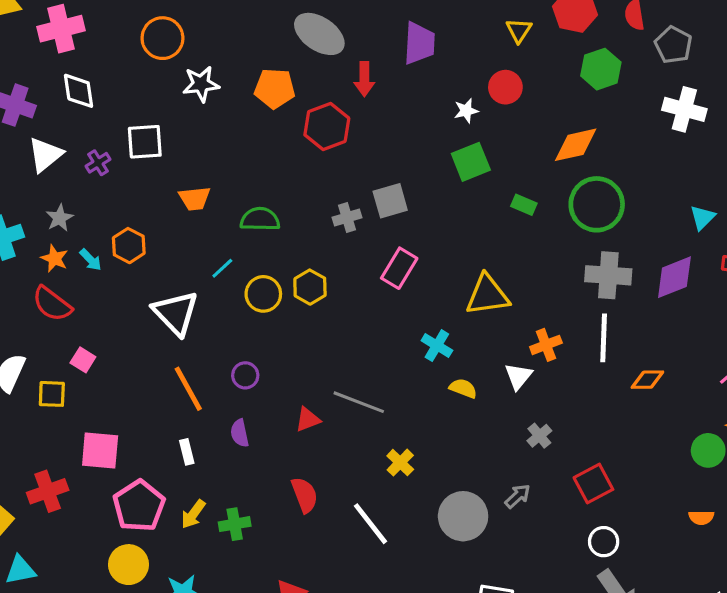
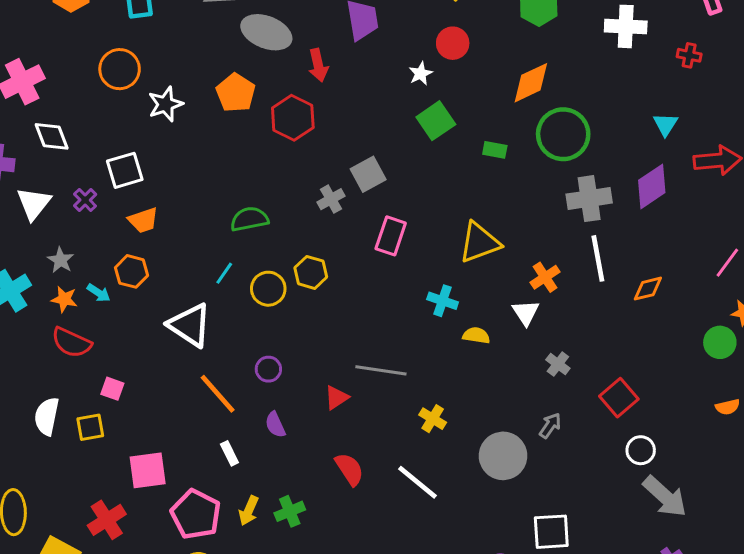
orange pentagon: (275, 88) -> (236, 93), turned -30
orange trapezoid: (195, 198) -> (143, 220), moved

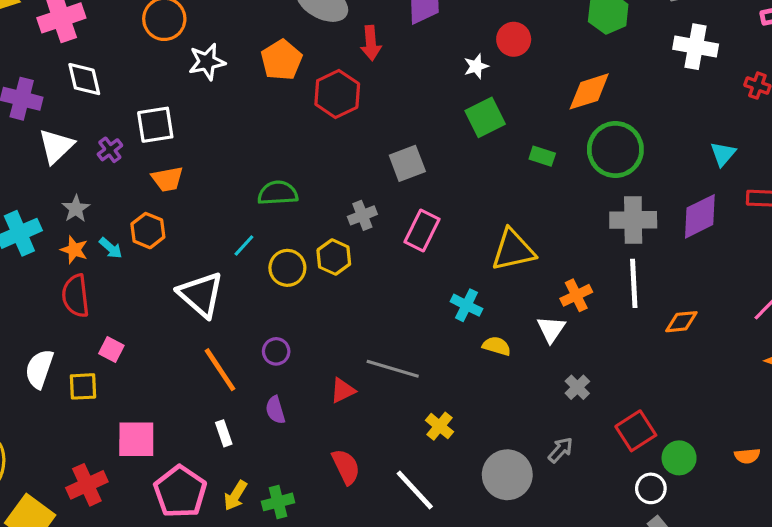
gray cross: (331, 199) -> (362, 215), moved
green circle: (720, 342) -> (679, 458), moved
red semicircle: (71, 343) -> (76, 296), turned 51

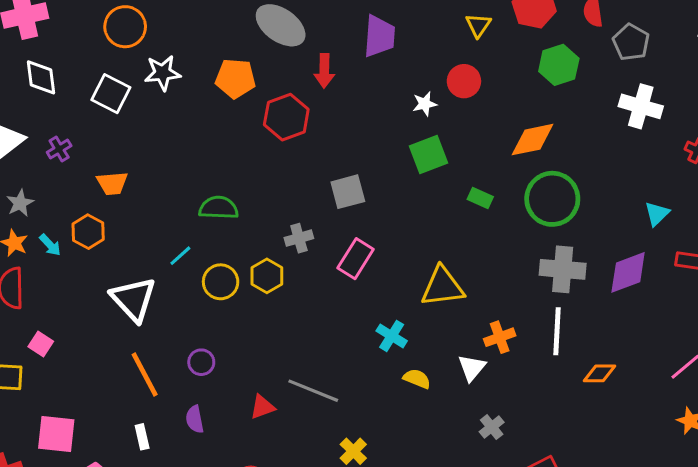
orange pentagon: (281, 60) -> (235, 78), turned 30
white square: (155, 125) -> (111, 94), moved, turned 30

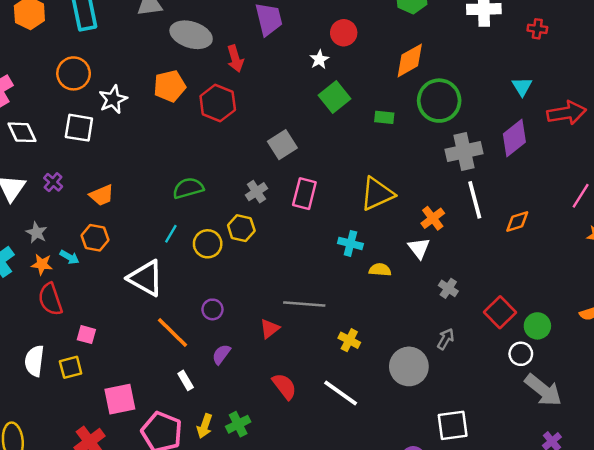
purple semicircle: (195, 419) -> (221, 354), turned 65

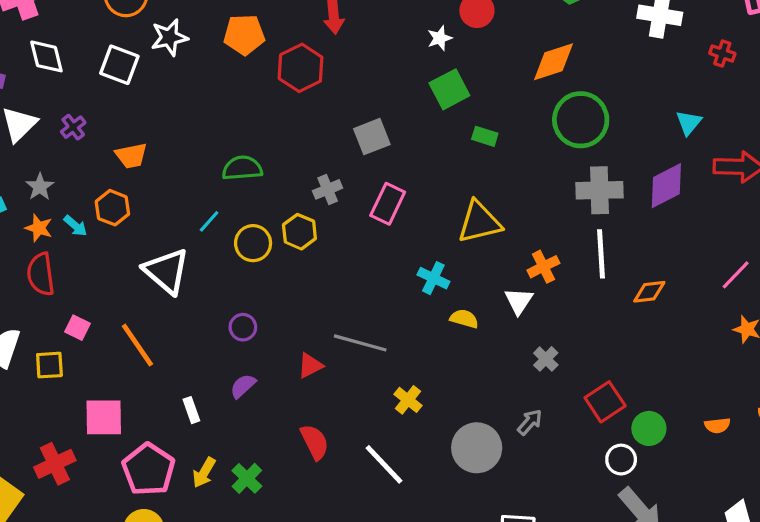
green rectangle: (384, 117) -> (485, 136), moved
orange line: (172, 332) -> (137, 345), moved
green cross: (238, 424) -> (247, 478), turned -30

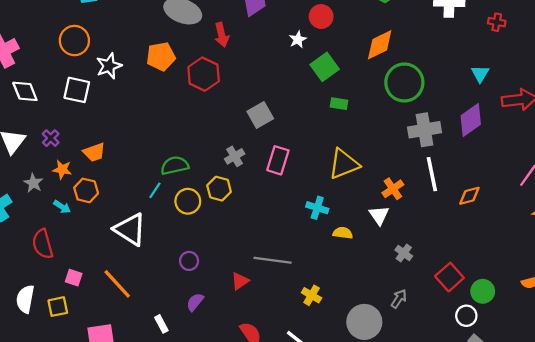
green square: (449, 89) -> (325, 67), moved
green semicircle: (242, 168) -> (175, 166), moved
orange star: (39, 228) -> (62, 169), moved

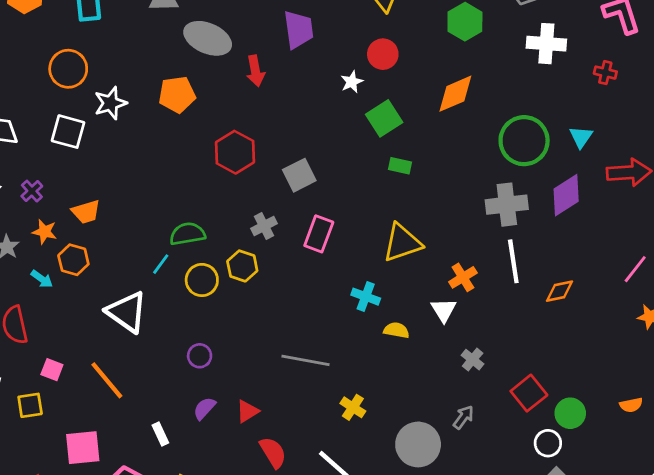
red hexagon: (204, 74) -> (235, 152), moved
green circle: (404, 82) -> (524, 141), moved
red triangle: (240, 281) -> (247, 411), moved

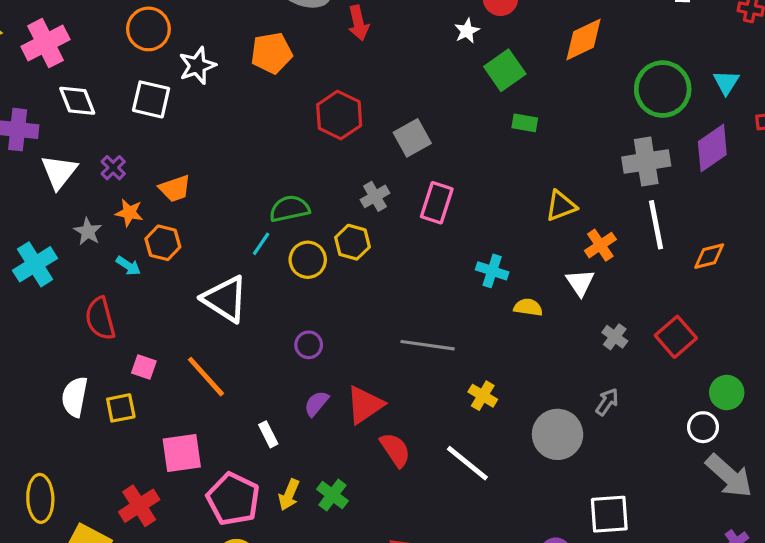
yellow triangle: (402, 243) -> (561, 206), moved, size x0.7
red square: (529, 393) -> (676, 337), moved
red triangle: (247, 411) -> (365, 405), size x1.5

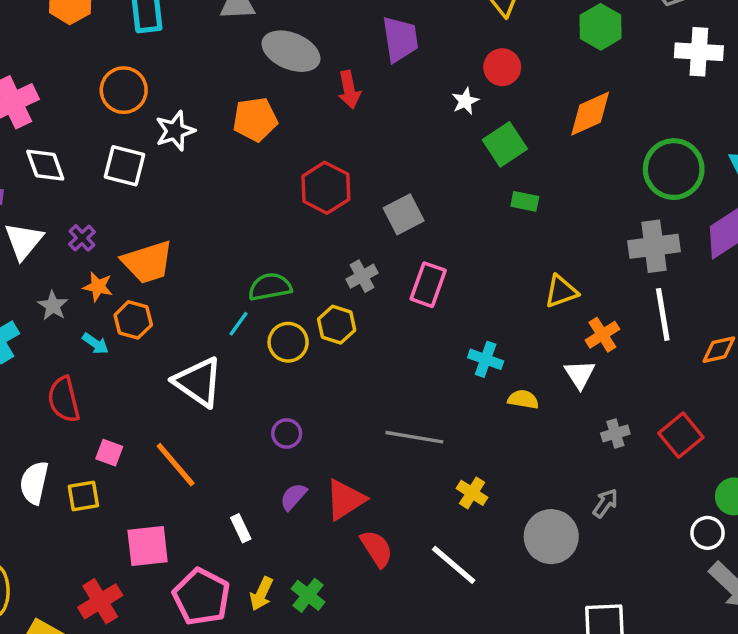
orange trapezoid: (175, 189) -> (148, 262), size x1.5
gray cross: (615, 337) -> (615, 433), turned 35

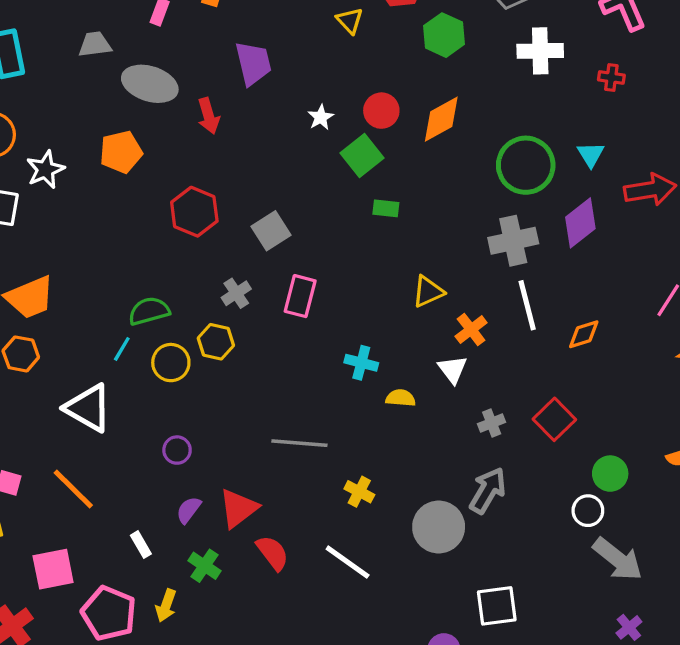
red circle: (502, 67) -> (381, 111), moved
gray arrow: (605, 503) -> (488, 490), size x1.6
green cross: (308, 595) -> (205, 566), moved

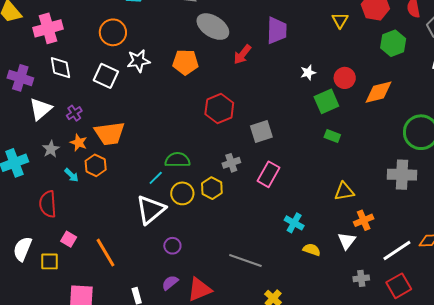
red arrow: (209, 116) -> (242, 54), turned 40
white line: (527, 305) -> (397, 251), moved, turned 56
white triangle: (88, 408) -> (151, 210), moved, turned 36

